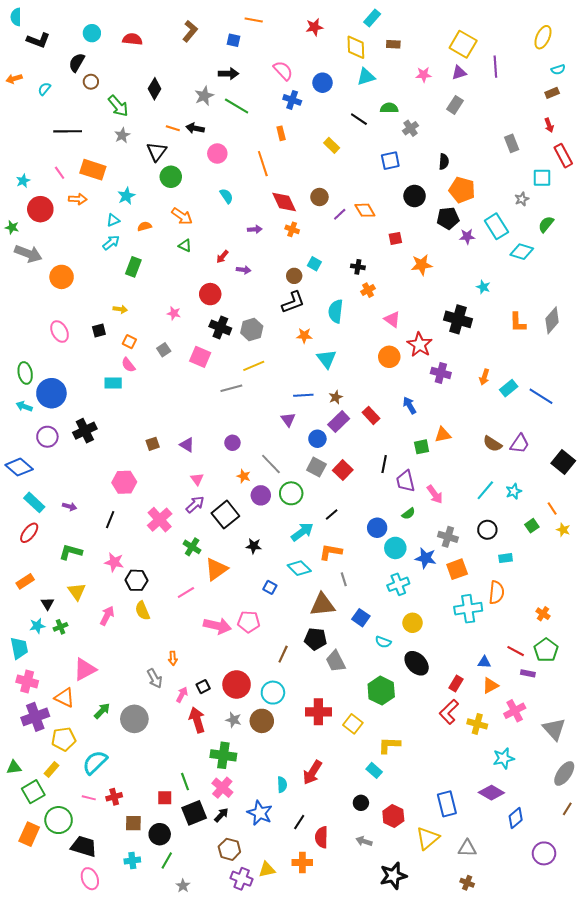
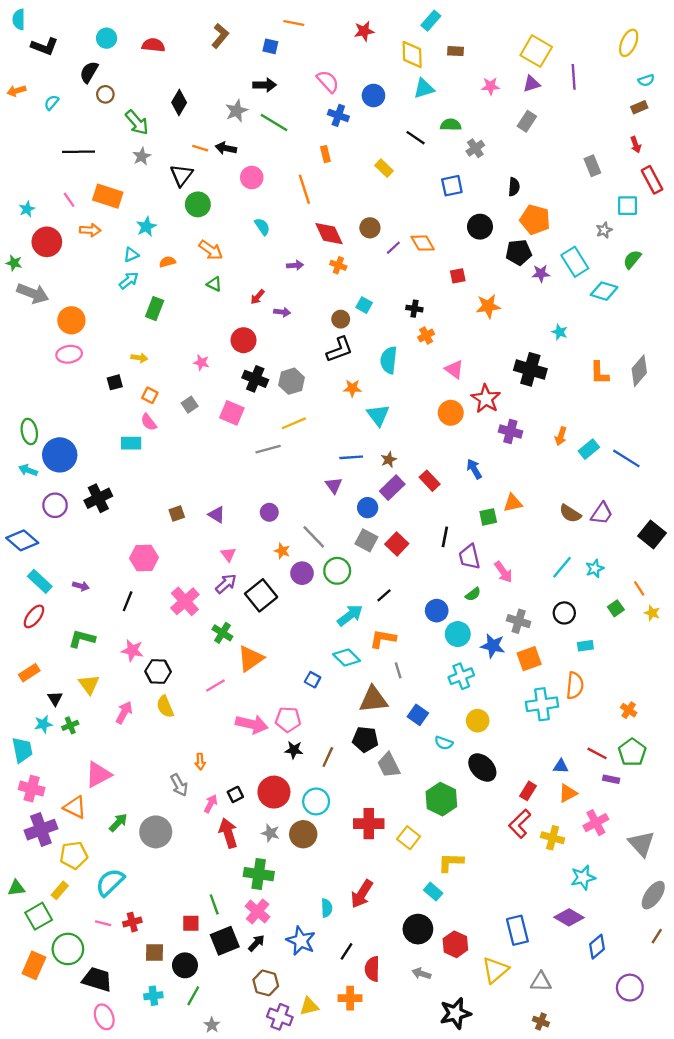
pink ellipse: (60, 332) -> (69, 354), moved, turned -70
black star: (254, 546) -> (294, 750), moved
black circle: (361, 803) -> (418, 929), size x1.6

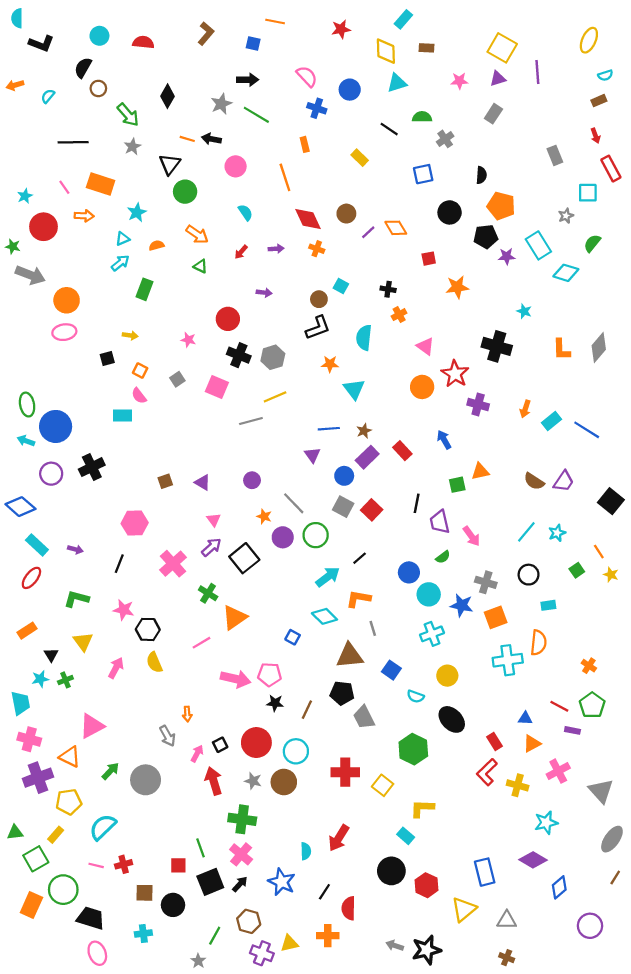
red arrow: (258, 297) -> (241, 252), moved
red rectangle: (528, 791) -> (495, 741), turned -63
gray arrow: (421, 974) -> (395, 946), moved
green line: (193, 996) -> (215, 936), moved

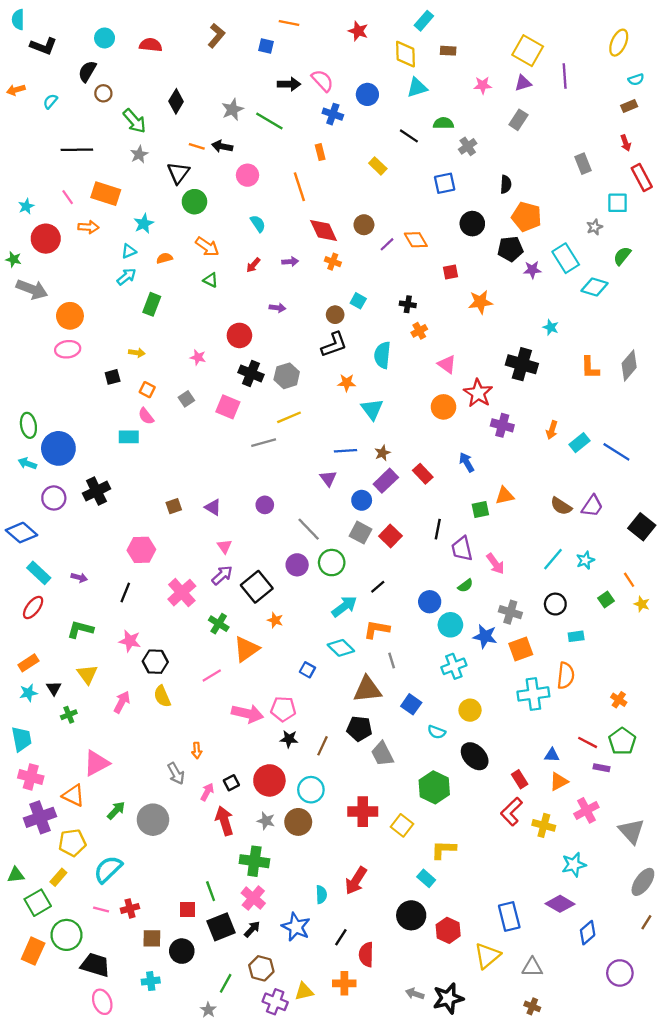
red star: (341, 29) -> (358, 31), turned 30
black arrow: (248, 80) -> (289, 84), moved
orange star: (264, 516) -> (275, 620), moved
cyan star: (40, 679) -> (28, 693), moved

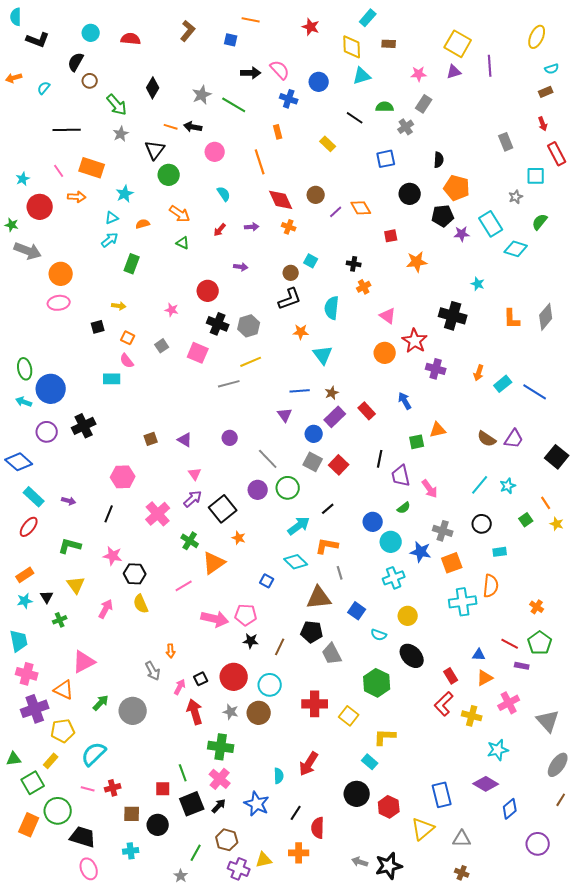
gray rectangle: (518, 120) -> (424, 104), moved

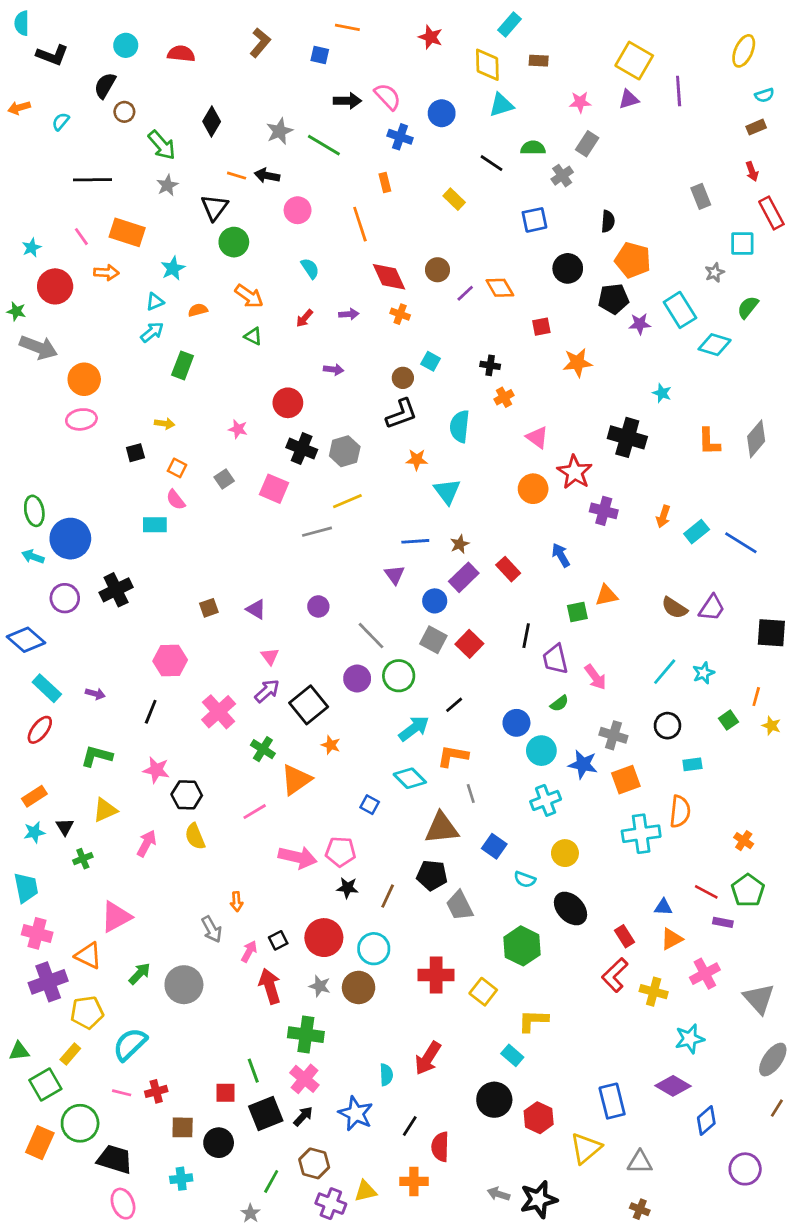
black square: (557, 457) -> (771, 633), turned -35
orange line: (546, 503) -> (756, 697), turned 48
yellow triangle: (76, 585) -> (105, 810), turned 42

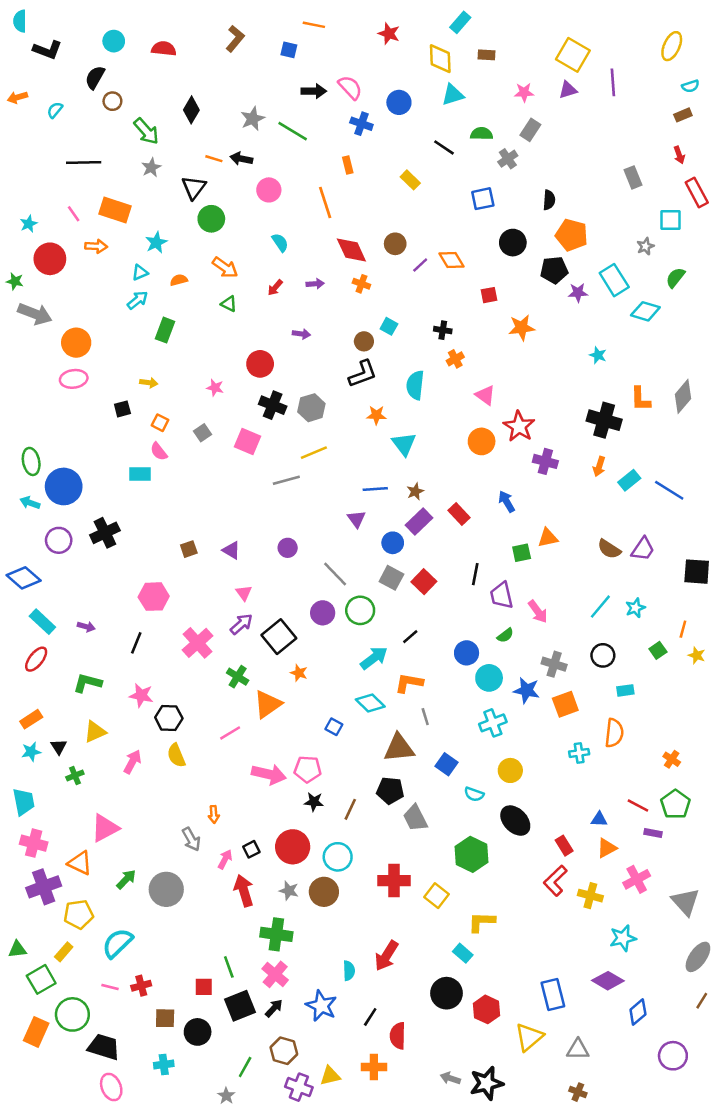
black cross: (627, 437) -> (604, 420), moved
cyan cross: (641, 834) -> (579, 753), size x0.6

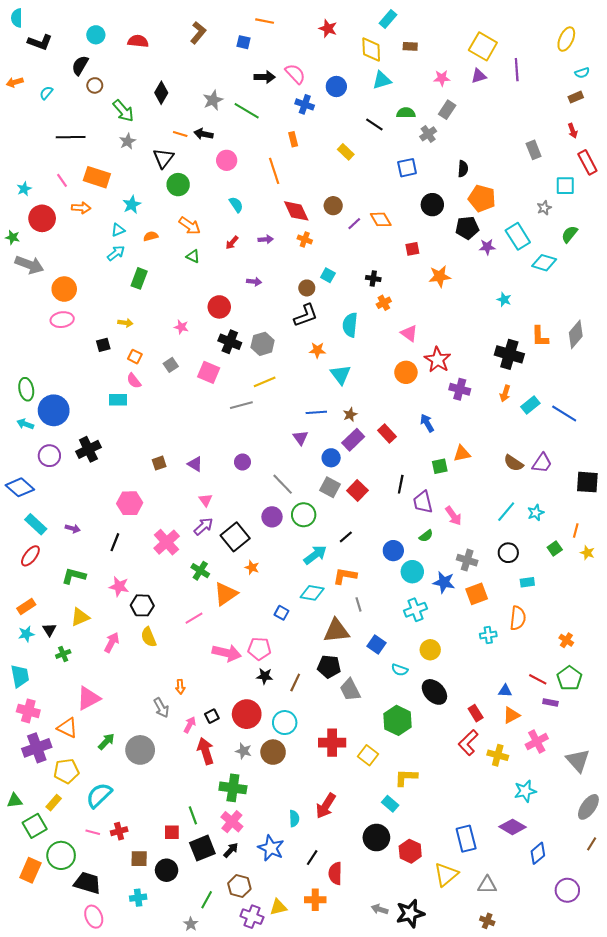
cyan diamond: (370, 703) -> (312, 593), turned -35

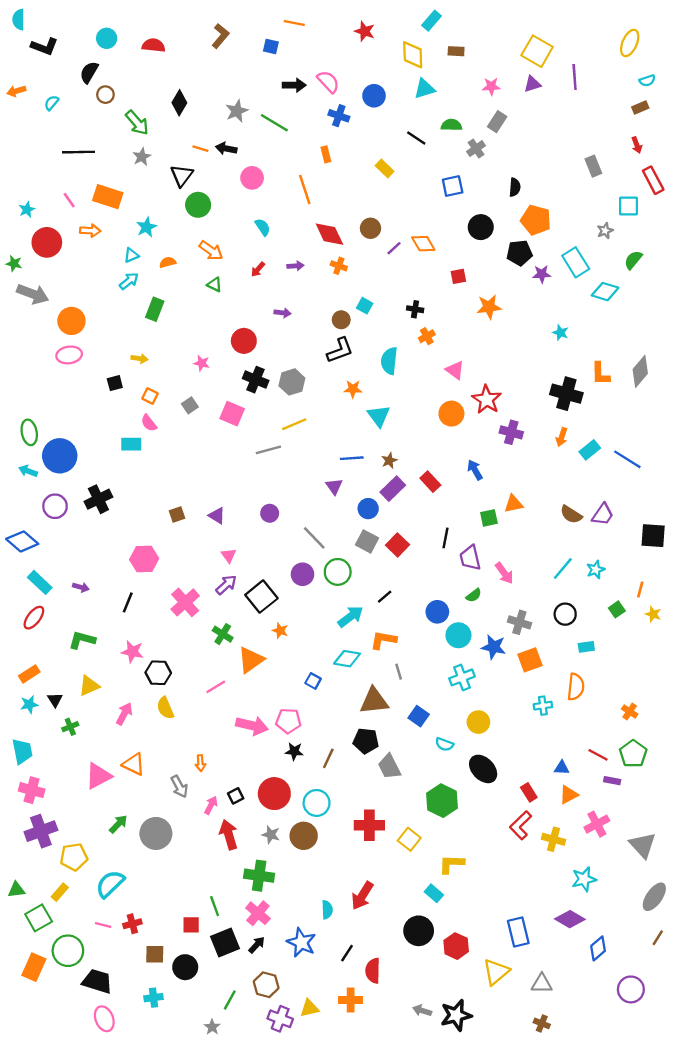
orange triangle: (67, 728) -> (134, 764), moved

